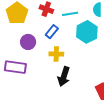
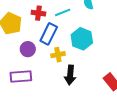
blue rectangle: (52, 32) -> (49, 34), size x1.5
cyan hexagon: (87, 32) -> (82, 39), moved

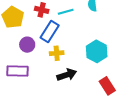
cyan hexagon: (82, 39) -> (97, 51), moved
black arrow: (70, 75) -> (67, 75), turned -120

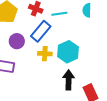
cyan hexagon: (97, 51) -> (68, 52), moved
black arrow: (67, 75) -> (69, 80), moved, turned -78

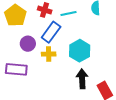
yellow cross: (45, 54) -> (49, 54), moved

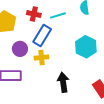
cyan hexagon: (80, 51) -> (86, 47), moved
black arrow: (82, 79) -> (63, 82), moved

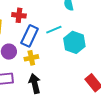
cyan line: (58, 15) -> (54, 30), moved
black arrow: (63, 82) -> (35, 84), moved

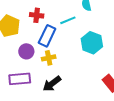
cyan line: (54, 30) -> (68, 20), moved
black arrow: (35, 84) -> (52, 84), turned -114

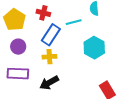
purple circle: (26, 51) -> (18, 47), moved

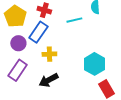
blue rectangle: (51, 35) -> (38, 32), moved
cyan hexagon: (94, 48) -> (95, 64), moved
purple rectangle: (18, 74) -> (18, 70), turned -60

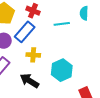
cyan hexagon: (95, 64) -> (62, 70), moved
black arrow: (49, 80) -> (29, 81), turned 54

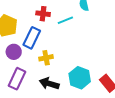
red cross: (33, 11) -> (43, 14), moved
cyan hexagon: (62, 70) -> (80, 78), moved

